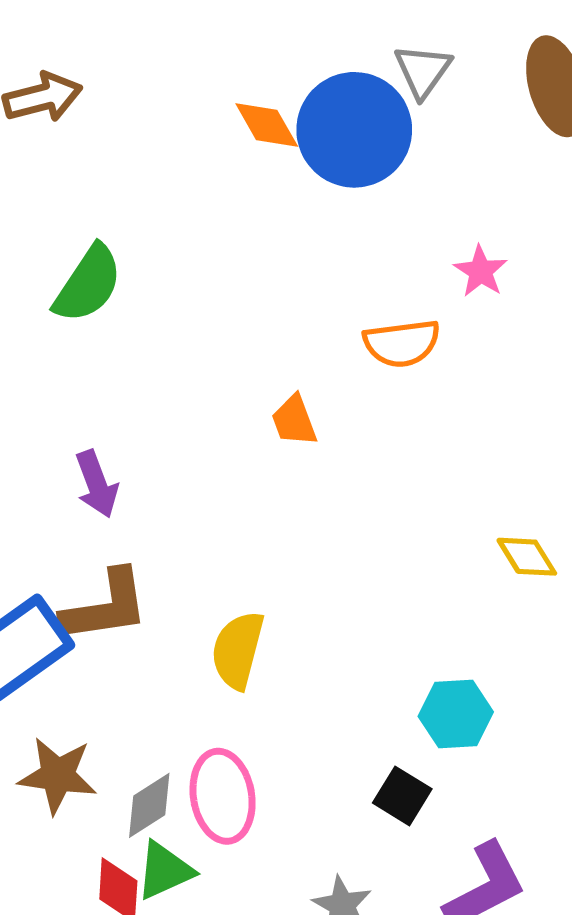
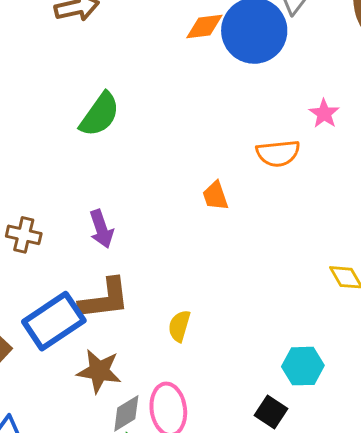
orange diamond: (267, 125) -> (204, 27), turned -69
yellow semicircle: (238, 650) -> (179, 326), size x0.7
brown star: (58, 775) -> (99, 371), moved

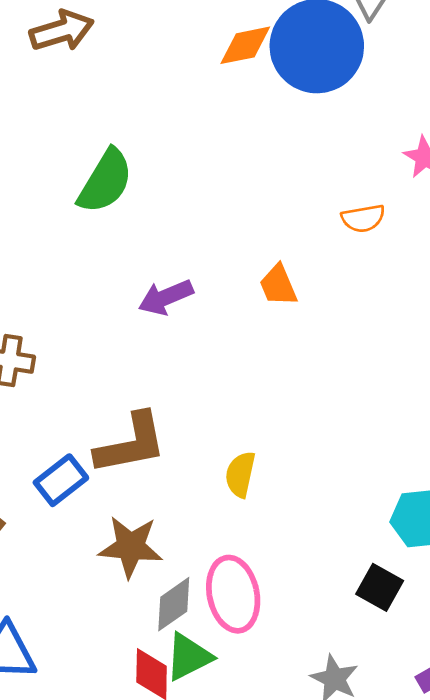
orange semicircle: (278, 153) -> (363, 218), size x0.7
purple arrow: (101, 229) -> (166, 297), moved, turned 90
blue rectangle: (54, 321) -> (61, 480), size x0.6

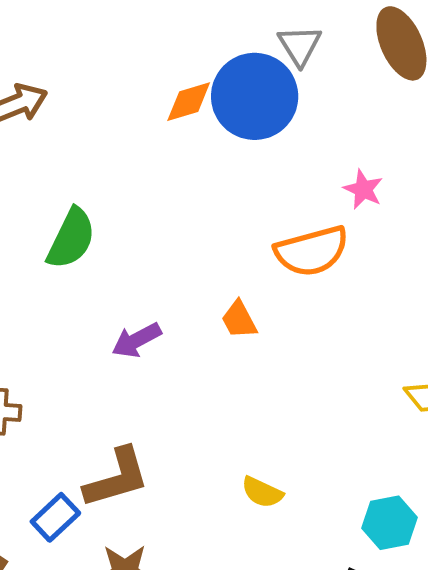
orange semicircle: (363, 218) -> (312, 251), size x1.8
yellow semicircle: (240, 474) -> (262, 492), moved, turned -72

